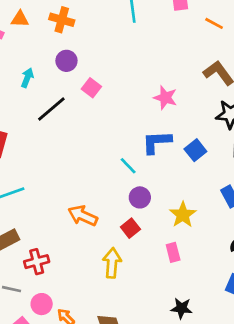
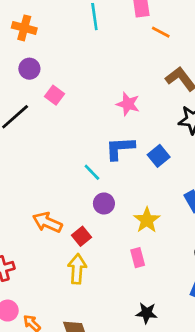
orange line: (214, 23) -> (161, 32), moved
red square: (130, 228) -> (82, 236), moved

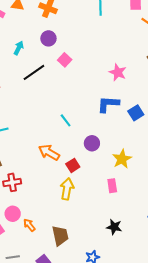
cyan line: (92, 172) -> (66, 120), moved

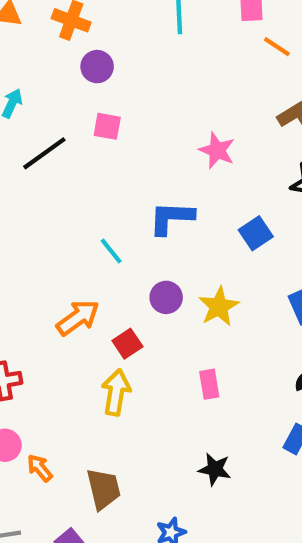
purple circle: (48, 38) -> (97, 67), moved
pink square: (65, 60) -> (107, 126), turned -32
blue L-shape: (108, 104) -> (171, 218), moved
orange arrow: (49, 152) -> (78, 318), turned 115
yellow star: (122, 159) -> (219, 306), moved

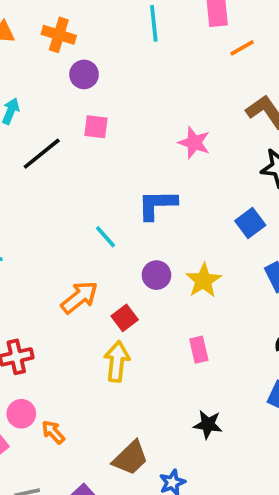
orange line: (277, 47) -> (242, 48), turned -60
blue square: (256, 233) -> (250, 223), moved
brown trapezoid: (104, 489) -> (130, 458), moved, turned 63

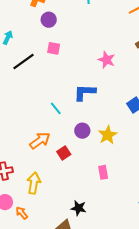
yellow arrow: (117, 361) -> (34, 183), moved
black star: (208, 424) -> (79, 208), moved

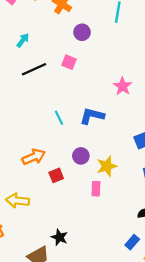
purple circle: (49, 20) -> (82, 32), moved
cyan line: (56, 108) -> (59, 118), moved
pink rectangle: (103, 172) -> (96, 189), moved
yellow arrow: (34, 183) -> (18, 201), turned -105

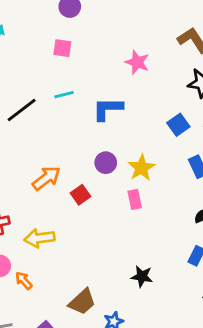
black line: (34, 69) -> (22, 110), moved
cyan line: (59, 118) -> (64, 95), moved, turned -64
black star: (59, 237) -> (142, 276), moved

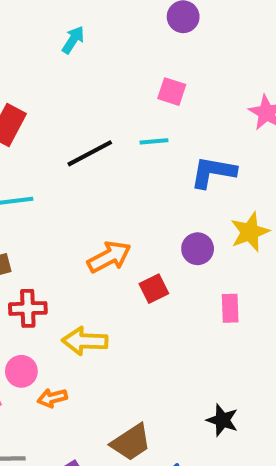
pink square: (62, 48) -> (172, 92), moved
yellow star: (141, 168) -> (250, 232), moved
orange arrow: (24, 281) -> (52, 398), turned -72

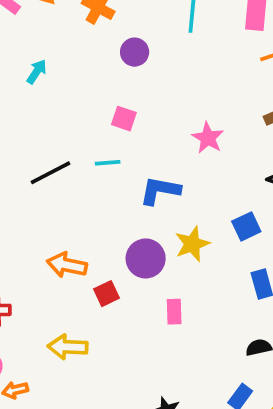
purple circle: (198, 249) -> (146, 258), size x1.4
orange arrow: (109, 257) -> (67, 265), turned -141
yellow arrow: (85, 341) -> (68, 347), moved

